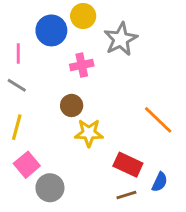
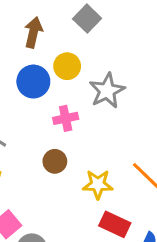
yellow star: (89, 133) -> (98, 184), moved

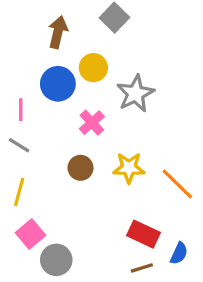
pink cross: (66, 118) -> (92, 123), turned -30
yellow star: (98, 184) -> (129, 168), moved

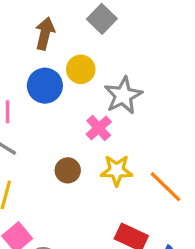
pink cross: (92, 123) -> (99, 128), moved

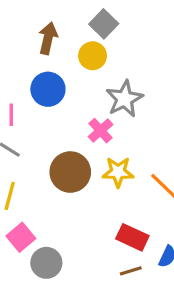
yellow circle: (81, 69) -> (93, 56), moved
brown circle: (68, 170) -> (70, 172), size x1.6

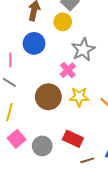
red rectangle: (132, 237) -> (73, 139), moved
gray circle: (46, 263) -> (42, 146), moved

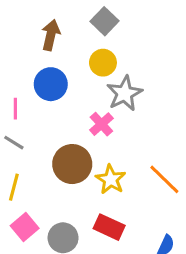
yellow circle: (63, 22) -> (103, 63), moved
yellow star: (79, 97) -> (111, 179), moved, turned 30

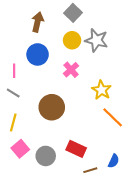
gray star: (124, 93) -> (96, 40), moved, turned -30
pink cross: (101, 124) -> (71, 70), moved
yellow star: (111, 179) -> (101, 90), moved

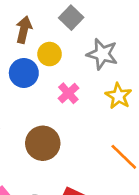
yellow circle: (72, 40) -> (50, 54), moved
yellow star: (101, 90) -> (118, 96), moved

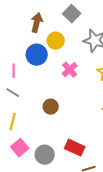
brown circle: (43, 143) -> (51, 107), size x0.6

